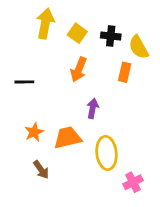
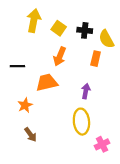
purple arrow: (93, 108) -> (86, 91), moved
orange trapezoid: (68, 138) -> (47, 82), moved

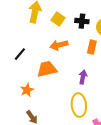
orange arrow: (60, 56) -> (59, 45), turned 54
black line: (17, 66) -> (20, 54), turned -48

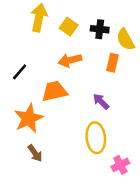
purple arrow: (83, 77) -> (101, 102), turned -56
orange star: (27, 90) -> (29, 118), size x1.6

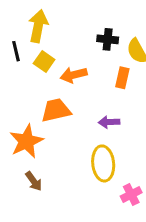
yellow square: (69, 27) -> (44, 62), moved
black line: (20, 72) -> (16, 51), moved, turned -54
purple arrow: (101, 102) -> (109, 122), turned -48

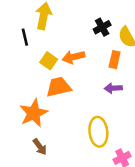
black cross: (108, 39) -> (102, 27), turned -35
yellow square: (44, 62) -> (49, 61), moved
purple arrow: (109, 122) -> (113, 88), moved

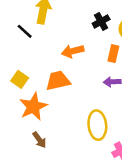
black line: (25, 37) -> (25, 31), turned -35
yellow square: (49, 61) -> (20, 79), moved

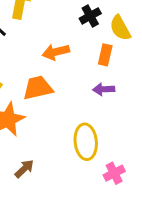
brown arrow: (39, 140) -> (24, 169), moved, turned -98

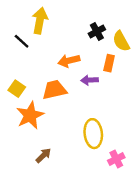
purple arrow: (104, 89) -> (90, 80), moved

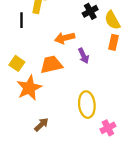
black line: (22, 41) -> (21, 20), turned 48
orange rectangle: (109, 63) -> (113, 42), moved
purple arrow: (90, 80) -> (84, 56), turned -112

